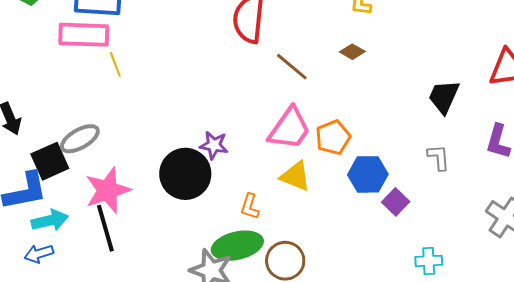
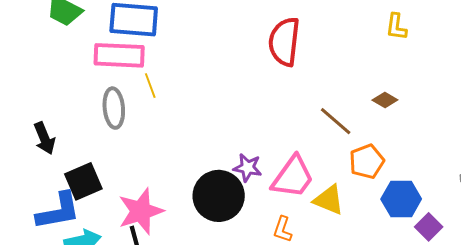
brown diamond: (352, 52) -> (385, 100), moved
brown line: (292, 67) -> (336, 121), moved
pink trapezoid: (290, 129) -> (293, 177), moved
gray ellipse: (80, 139) -> (114, 108), moved, turned -66

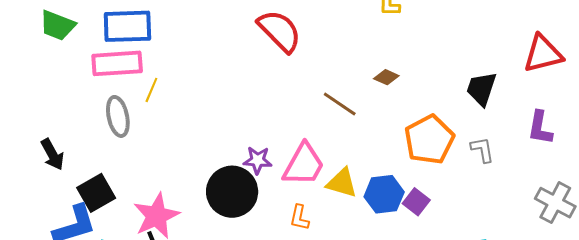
red semicircle: (284, 42) -> (280, 31), turned 135
yellow line: (150, 86) -> (151, 90), turned 50
orange pentagon: (367, 161) -> (429, 140), moved, size x1.4
blue hexagon: (401, 199) -> (384, 194), moved
purple square: (429, 227) -> (416, 202), moved

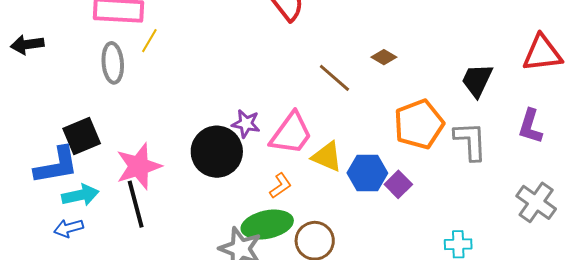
gray L-shape: (482, 150) -> (470, 141), size x1.5
black arrow: (52, 154) -> (27, 45), moved, turned 104
orange L-shape: (299, 218) -> (280, 186), turned -144

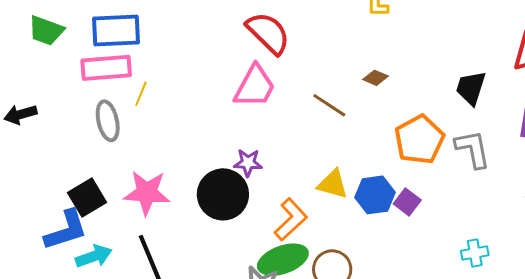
pink trapezoid: (291, 134) -> (255, 86), moved
pink star: (139, 166) -> (147, 193), moved, turned 30
orange L-shape: (280, 186) -> (291, 219), size x1.6

